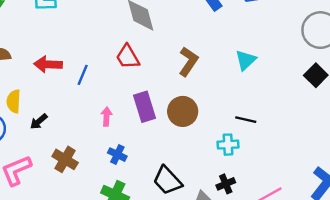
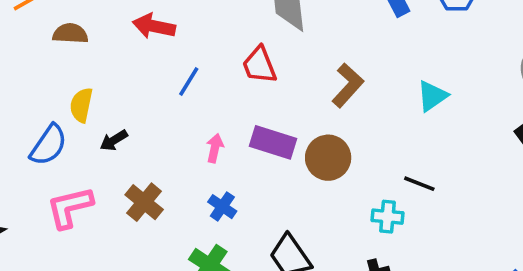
red arrow: (48, 64) -> (154, 26), moved
purple rectangle: (145, 107) -> (273, 142), turned -64

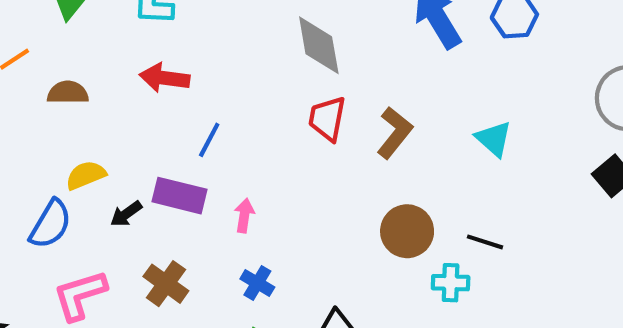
red trapezoid: (259, 65) -> (327, 119), moved, turned 36
cyan triangle: (432, 96) -> (494, 139), turned -40
yellow semicircle: (81, 105) -> (86, 175), turned 60
purple rectangle: (273, 142) -> (180, 196), moved
brown circle: (328, 158) -> (407, 231), moved

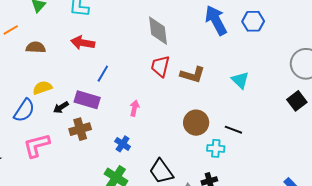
brown L-shape: (395, 133) -> (192, 75), turned 65
pink arrow: (244, 215) -> (134, 108), moved
brown cross: (166, 284) -> (80, 129), moved, turned 35

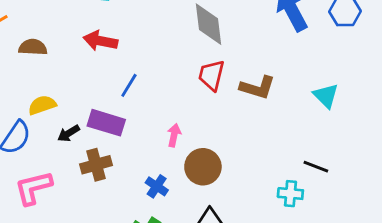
brown circle: (196, 123) -> (203, 167), moved

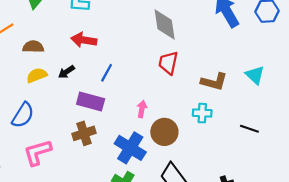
brown L-shape: (258, 87) -> (214, 82), moved
yellow semicircle: (42, 105) -> (37, 75), moved
black arrow: (69, 133) -> (66, 72), moved
blue cross: (157, 186) -> (130, 148), size x1.8
cyan cross: (290, 194) -> (202, 113), moved

